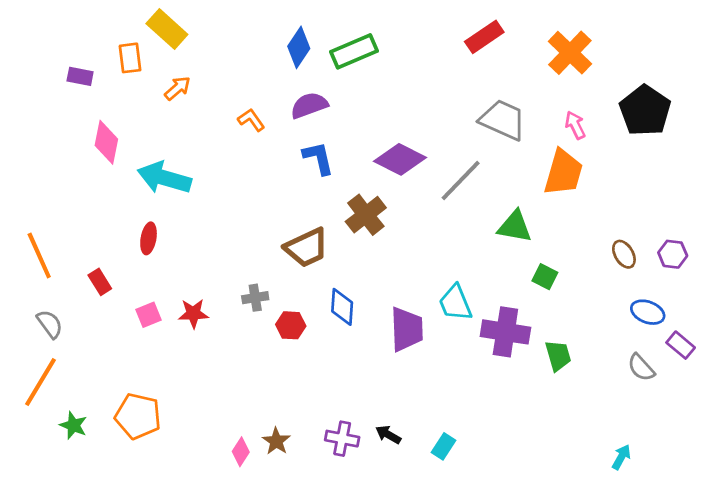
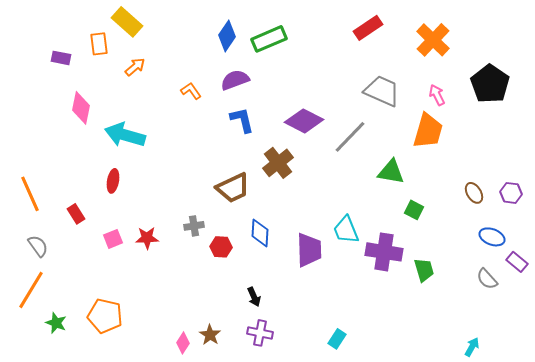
black arrow: (388, 435) -> (254, 297), moved, turned -144

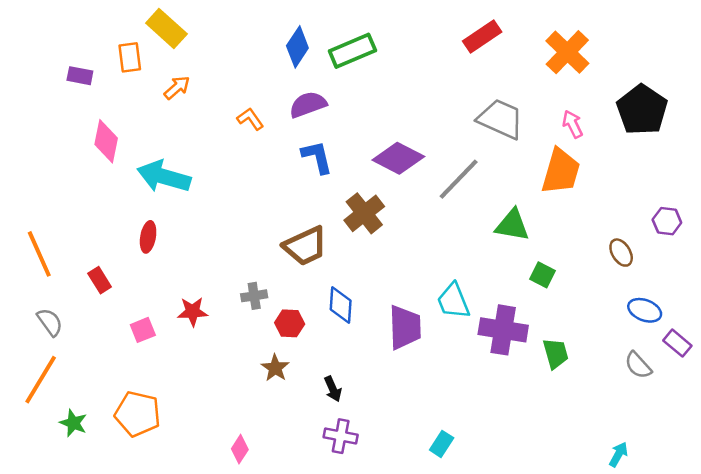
purple hexagon: (511, 193) -> (667, 221), moved
pink square: (113, 239) -> (143, 330), moved
brown star: (210, 335) -> (275, 368), moved

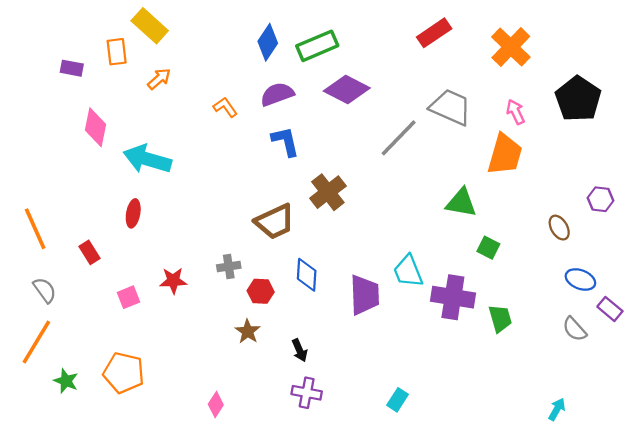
purple diamond: (398, 158) -> (347, 89), moved
gray line: (459, 179) -> (399, 138), moved

